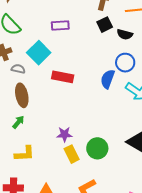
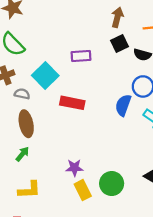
purple rectangle: (60, 25) -> (81, 56), moved

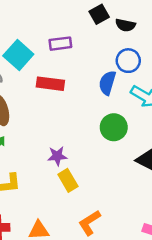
purple rectangle: (81, 56) -> (60, 44), moved
green circle: (112, 184) -> (114, 127), moved

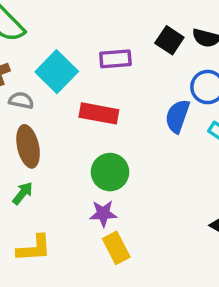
black square: (99, 14) -> (169, 40), moved, turned -30
green circle: (114, 127) -> (110, 172), moved

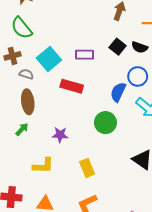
green circle: (110, 172) -> (105, 123), moved
purple star: (103, 214) -> (60, 135), moved
yellow L-shape: (34, 248) -> (43, 166), moved
yellow rectangle: (116, 248) -> (87, 168), moved

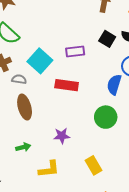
green arrow: (22, 129) -> (23, 147), moved, turned 40

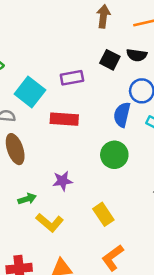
green arrow: (23, 147) -> (27, 199), moved
yellow L-shape: (49, 169) -> (50, 222), turned 50

